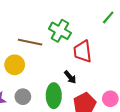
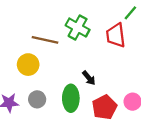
red trapezoid: (83, 51) -> (116, 35), moved

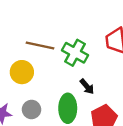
green cross: (78, 28) -> (75, 53), moved

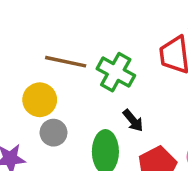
gray circle: (32, 109) -> (54, 133), moved

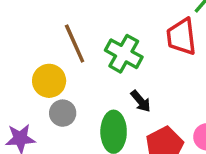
brown line: (66, 62) -> (75, 43), turned 54

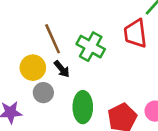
black arrow: (141, 101) -> (62, 69), moved

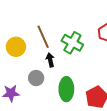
yellow circle: (33, 68) -> (16, 47), moved
black arrow: (62, 69) -> (50, 60), turned -152

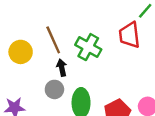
gray circle: (36, 78) -> (54, 89), moved

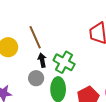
green cross: (88, 47) -> (64, 62), moved

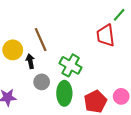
black arrow: (42, 60) -> (30, 61), moved

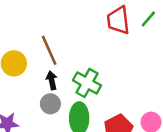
red trapezoid: (106, 35) -> (118, 20), moved
black arrow: (30, 61) -> (52, 80), moved

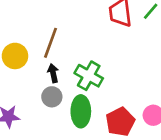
brown line: (49, 50) -> (51, 43), turned 44

